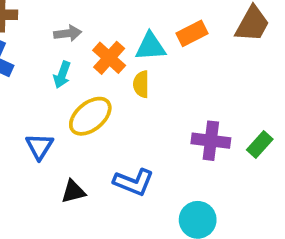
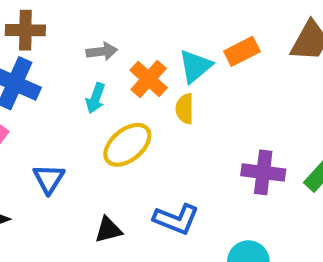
cyan triangle: (151, 47) -> (195, 66), turned -36
blue triangle: (39, 146) -> (49, 179), moved

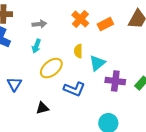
cyan triangle: (195, 66) -> (97, 63), moved
orange cross: (149, 79) -> (80, 19), moved
blue L-shape: (176, 219) -> (74, 89), moved

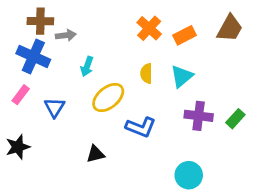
gray arrow: (39, 24) -> (66, 35), moved
cyan triangle: (97, 63) -> (182, 76), moved
blue triangle: (14, 84) -> (55, 107), moved

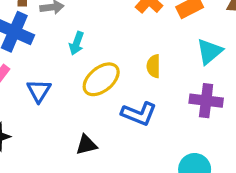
yellow semicircle: (146, 73) -> (154, 66), moved
cyan triangle: (182, 76) -> (209, 51), moved

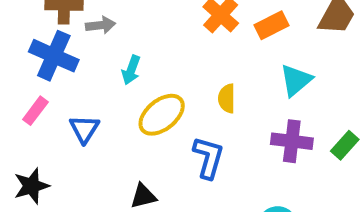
blue L-shape: (139, 114) -> (208, 157), turned -96

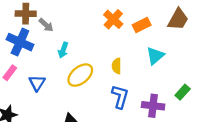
gray arrow: (101, 25) -> (46, 25), turned 49
purple cross: (292, 141) -> (153, 106), moved
blue L-shape: (208, 157) -> (120, 97), moved

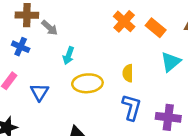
orange rectangle: (142, 25) -> (156, 28), turned 66
blue cross: (20, 42) -> (21, 47), size x0.6
yellow ellipse: (80, 75) -> (87, 83), turned 35

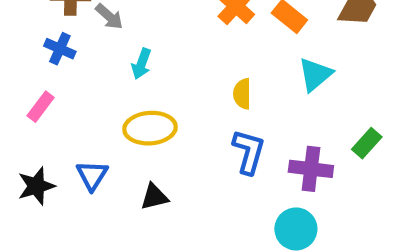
yellow ellipse: (87, 83) -> (150, 128), moved
blue triangle: (39, 92) -> (92, 175), moved

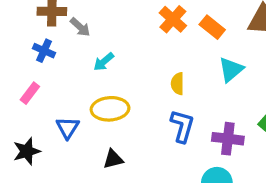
cyan arrow: (141, 64) -> (104, 62), turned 30
blue triangle: (92, 175) -> (68, 128), moved

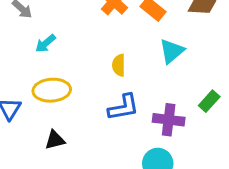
blue L-shape: (182, 126) -> (123, 107), turned 64

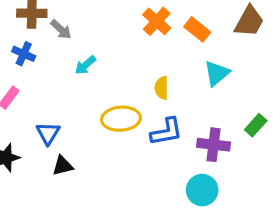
yellow ellipse: (52, 90) -> (121, 119), moved
black triangle: (55, 140) -> (63, 166), moved

